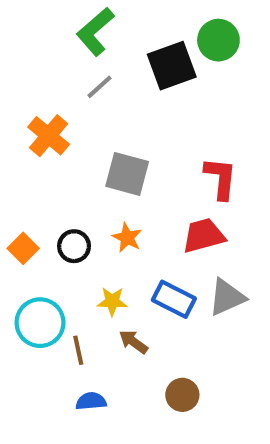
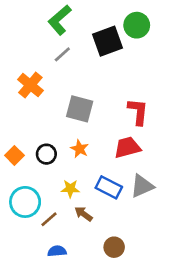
brown line: (78, 350) -> (49, 219), turned 60

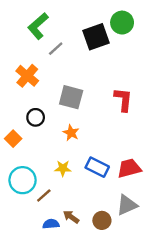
green L-shape: (60, 20) -> (38, 26), moved
red trapezoid: (127, 147) -> (129, 168), moved
black circle: (46, 154) -> (36, 117), moved
gray triangle: (142, 186) -> (127, 205), moved
brown arrow: (84, 214) -> (71, 217), moved

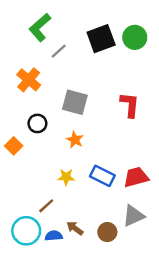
green circle: (122, 23) -> (135, 37), moved
cyan circle: (23, 180) -> (26, 231), moved

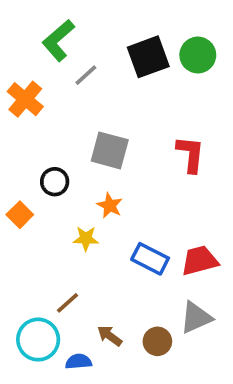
orange cross: (29, 80) -> (25, 99), moved
yellow star: (66, 177) -> (86, 239), moved
blue semicircle: (54, 236) -> (78, 362), moved

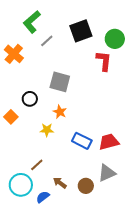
green circle: (198, 55) -> (115, 39), moved
red L-shape: (190, 154) -> (104, 61), moved
blue semicircle: (78, 362) -> (43, 197), turned -32

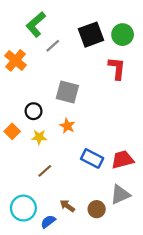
green circle: (115, 39) -> (123, 35), moved
yellow star: (47, 130) -> (39, 137), moved
brown line: (37, 165) -> (45, 171), moved

